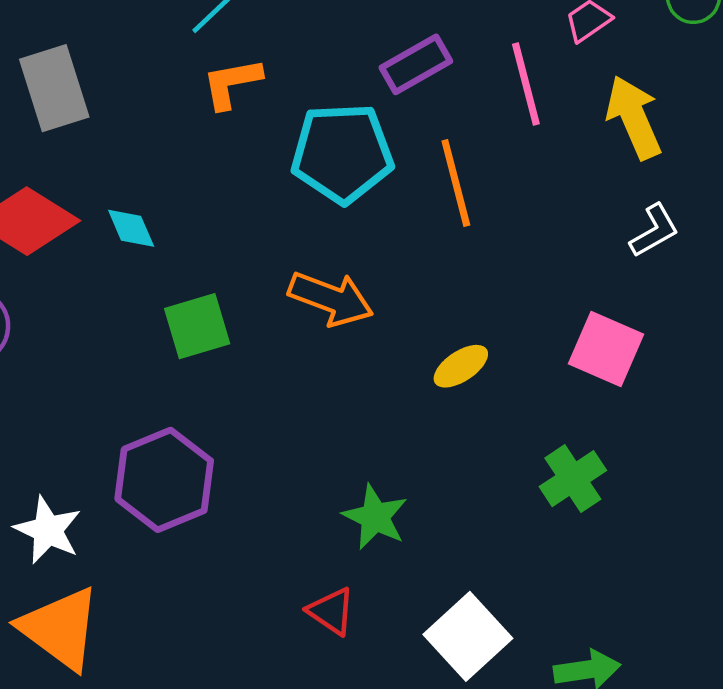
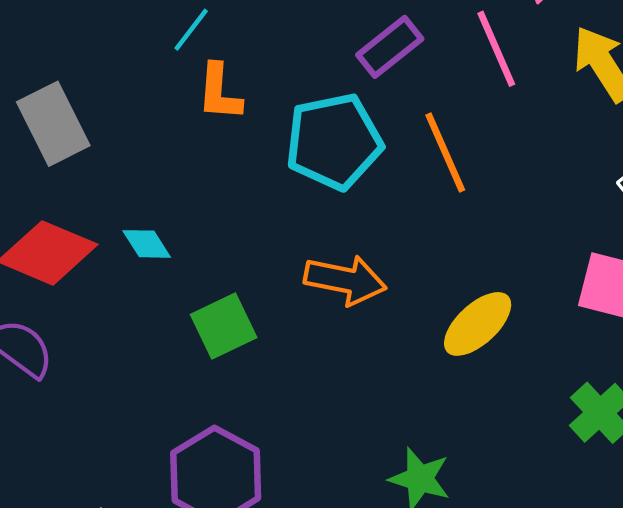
orange L-shape: (232, 83) -> (219, 92), turned -66
yellow ellipse: (461, 366) -> (478, 324), size x1.4

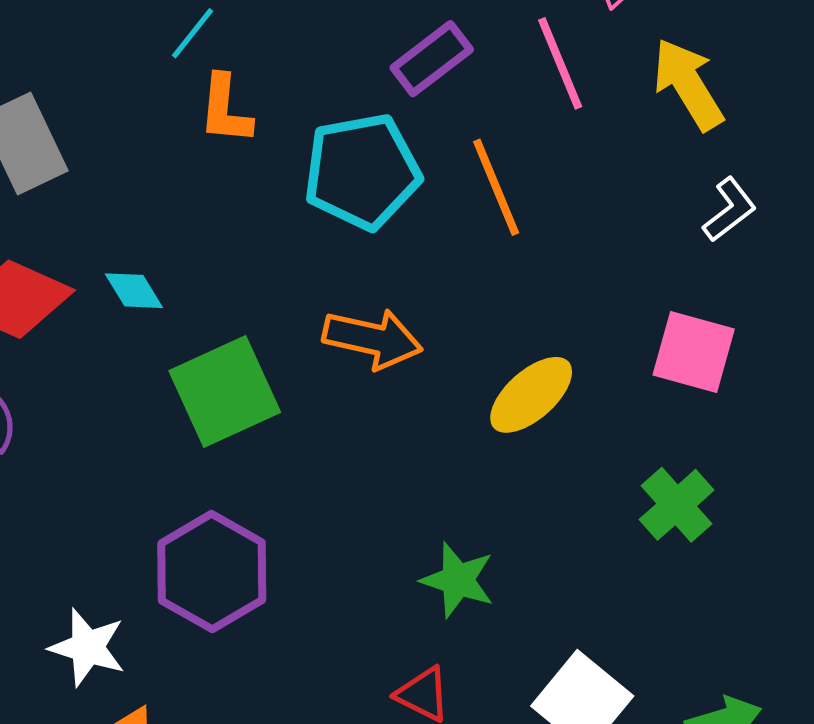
green square: (224, 326) -> (225, 391), size x1.4

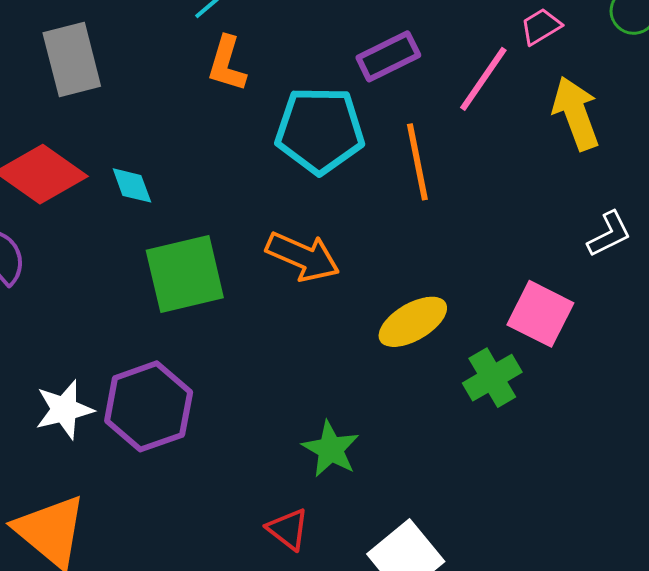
pink line: (560, 63) -> (483, 79), turned 46
white L-shape: (729, 210) -> (609, 234), moved
green cross: (677, 505) -> (492, 378), moved
white star: (87, 647) -> (64, 410), moved, turned 30

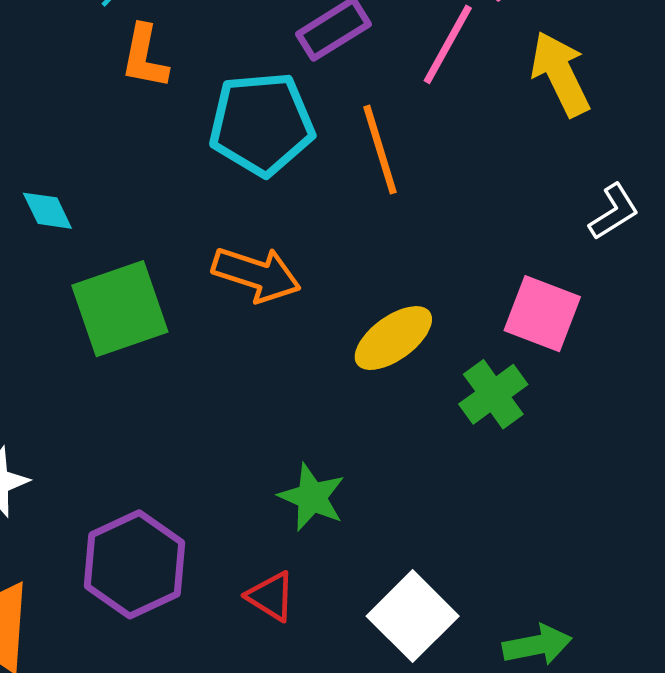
purple hexagon: (149, 406) -> (135, 564), moved

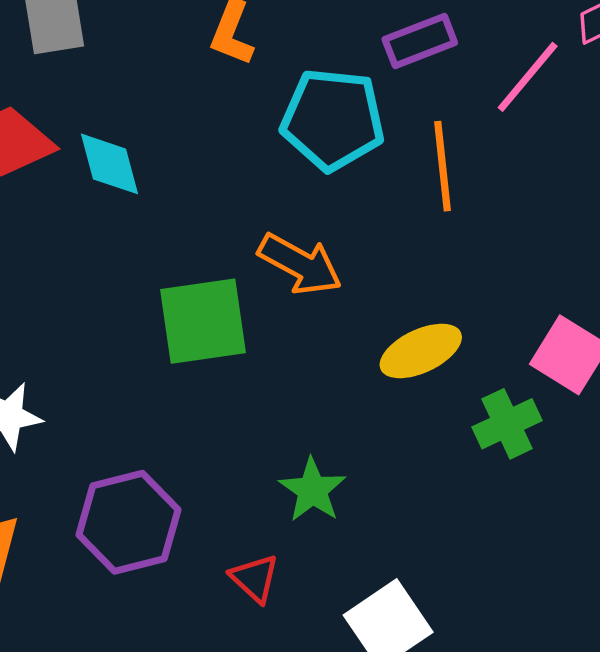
cyan diamond: (47, 211) -> (109, 164), size x1.4
green square: (120, 309) -> (203, 321), moved

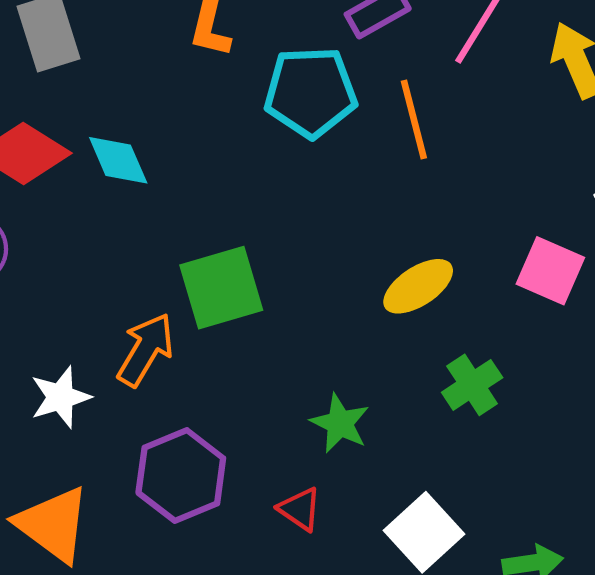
orange arrow: (300, 264) -> (146, 350), moved, turned -80
green cross: (507, 424) -> (472, 385), moved

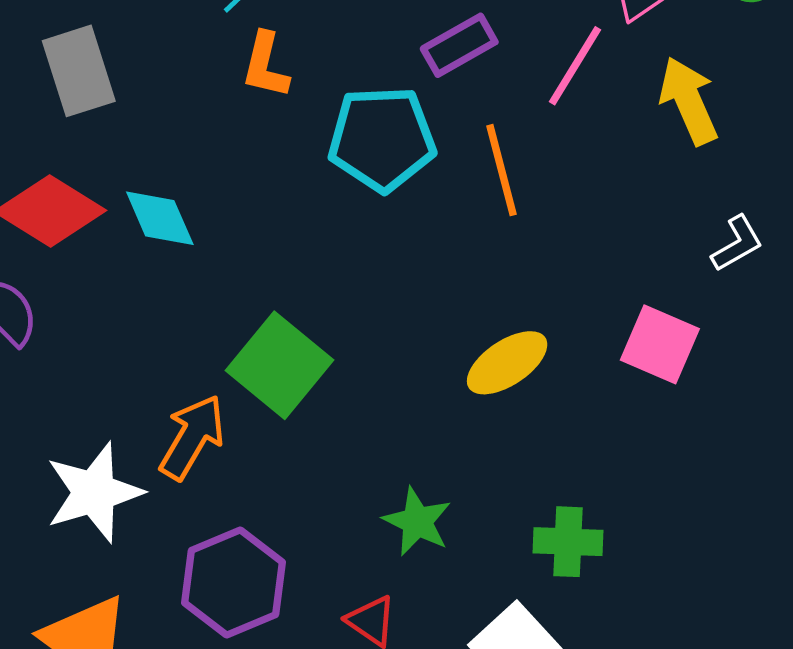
green square: (221, 288) -> (279, 365), turned -34
green cross: (472, 385) -> (568, 542), moved, turned 36
white star: (60, 397) -> (94, 492), size x1.4

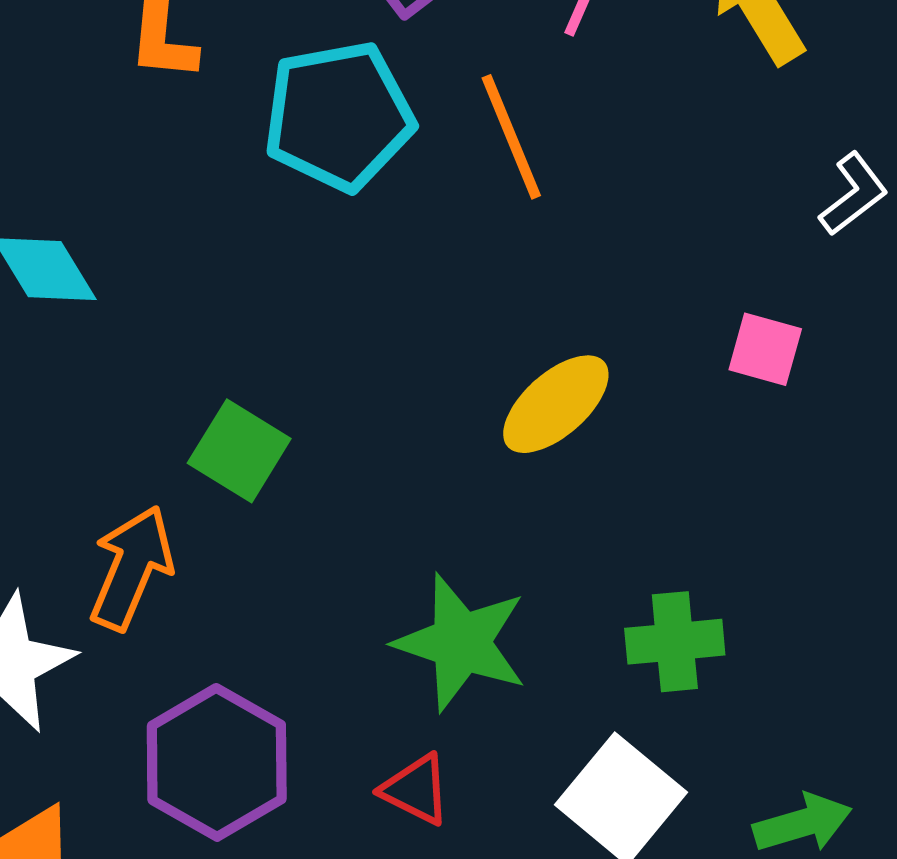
pink square: (660, 344) -> (765, 349), size x0.7
green square: (279, 365) -> (239, 451), size x0.7
green star: (417, 522) -> (461, 642), size x1.4

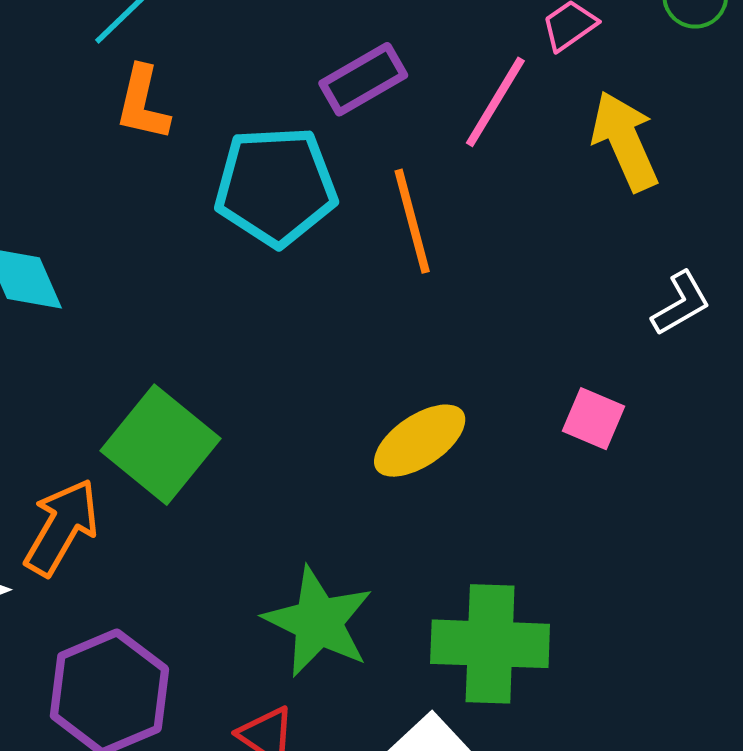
green square: (239, 451) -> (160, 445), size x1.4
green cross: (675, 642) -> (490, 644), size x1.5

